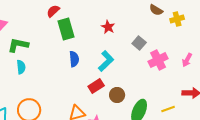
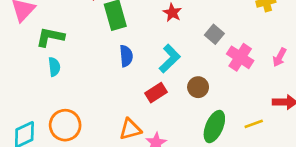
pink cross: (158, 60) -> (240, 57), turned -30
brown circle: (117, 95) -> (198, 87), moved

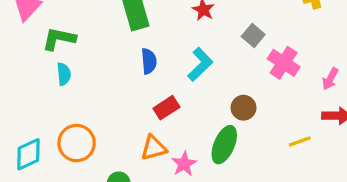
pink arrow: (279, 57) -> (330, 79), moved
brown circle: (198, 87) -> (244, 108), moved
red rectangle: (156, 93) -> (166, 108), moved
green ellipse: (214, 127) -> (224, 145), moved

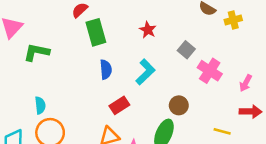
cyan semicircle: (64, 74) -> (40, 105), moved
yellow line: (300, 141) -> (222, 131), turned 35

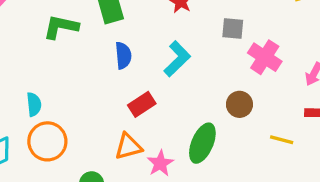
gray square: (186, 50) -> (233, 29), turned -35
green L-shape: (36, 52) -> (61, 27), moved
brown circle: (179, 105) -> (239, 104), moved

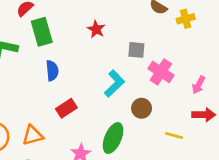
cyan L-shape: (177, 59) -> (114, 84), moved
orange triangle: (128, 146) -> (33, 135), moved

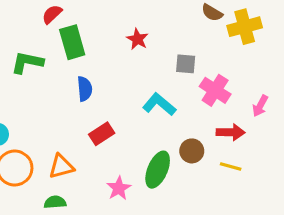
yellow cross: (186, 19) -> (245, 27), size x1.5
cyan L-shape: (114, 84) -> (159, 104), turned -96
brown circle: (142, 108) -> (192, 151), moved
red arrow: (204, 115) -> (231, 132), moved

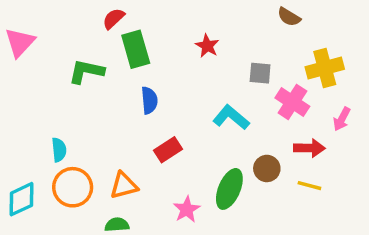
yellow cross: (245, 27) -> (325, 68), moved

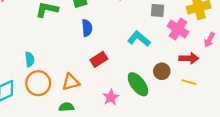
green ellipse: (229, 189) -> (138, 84), turned -60

